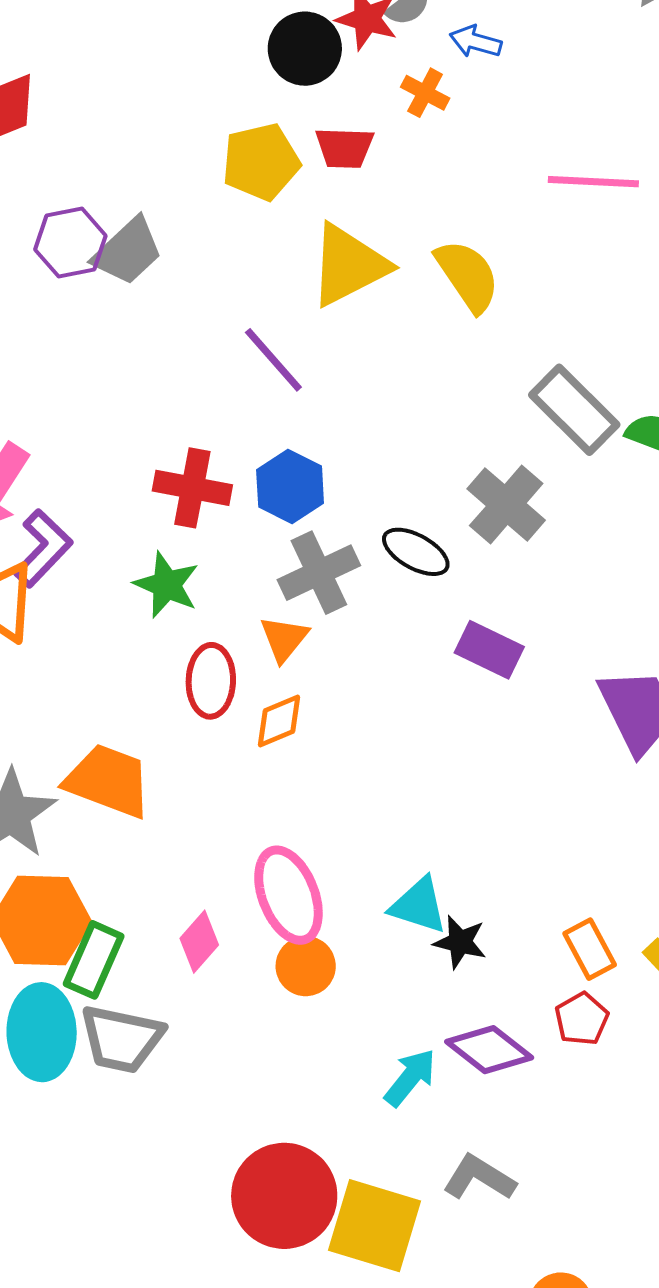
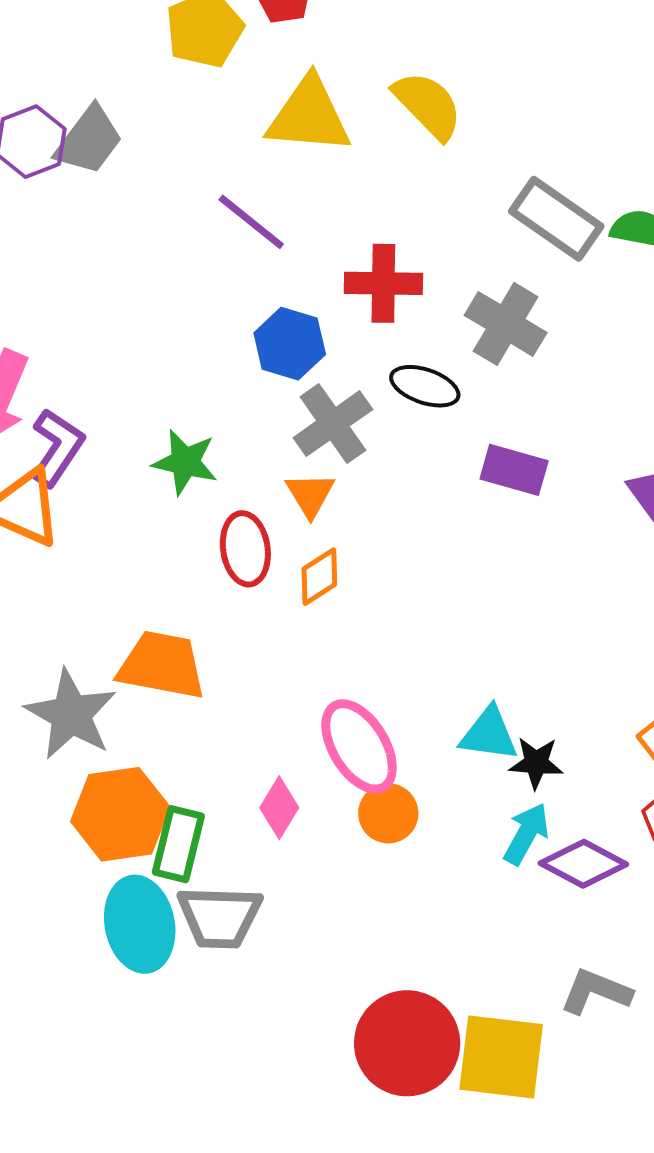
yellow triangle: (349, 265) -> (309, 116), turned 42
red cross: (192, 488) -> (383, 283), moved
cyan arrow: (410, 1078) -> (526, 834), moved

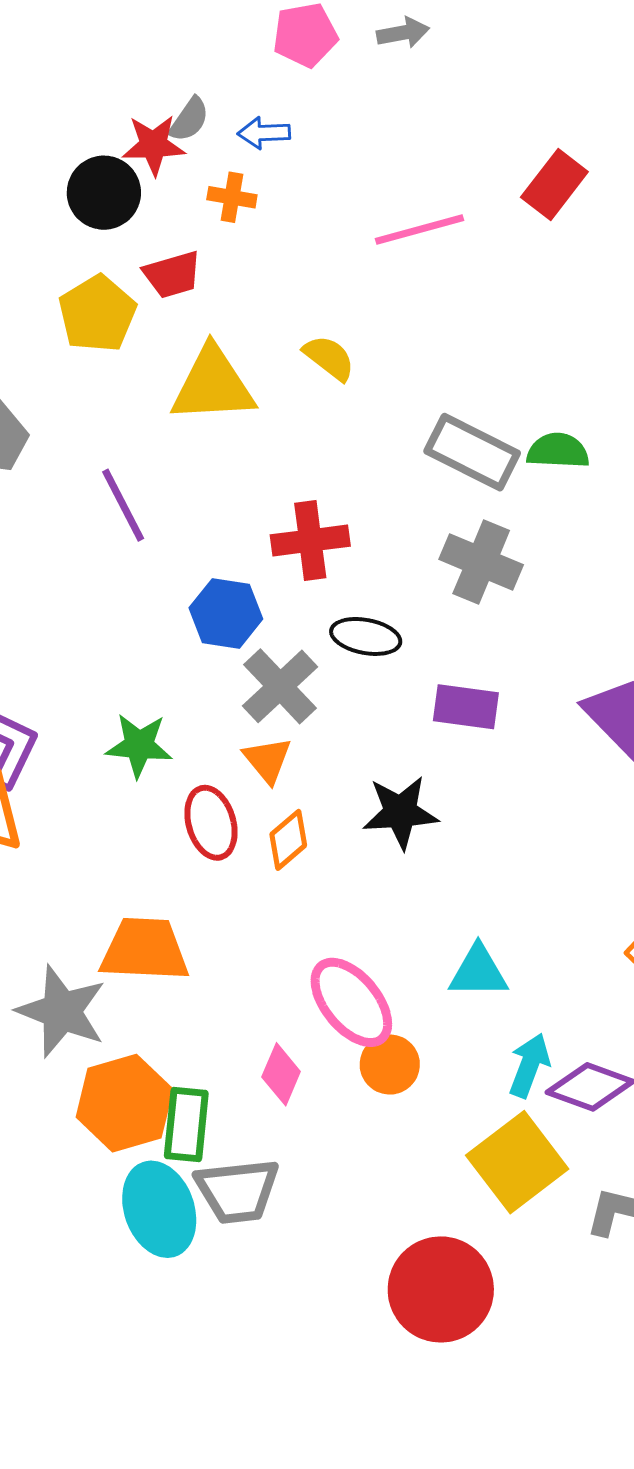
yellow semicircle: (428, 105) -> (329, 358), size x0.7
purple line: (251, 222) -> (123, 505), moved, turned 32
gray cross: (506, 324) -> (481, 562), moved
black star: (536, 763) -> (400, 812), moved, size x1.4
yellow square: (501, 1057) -> (517, 1162), moved, turned -36

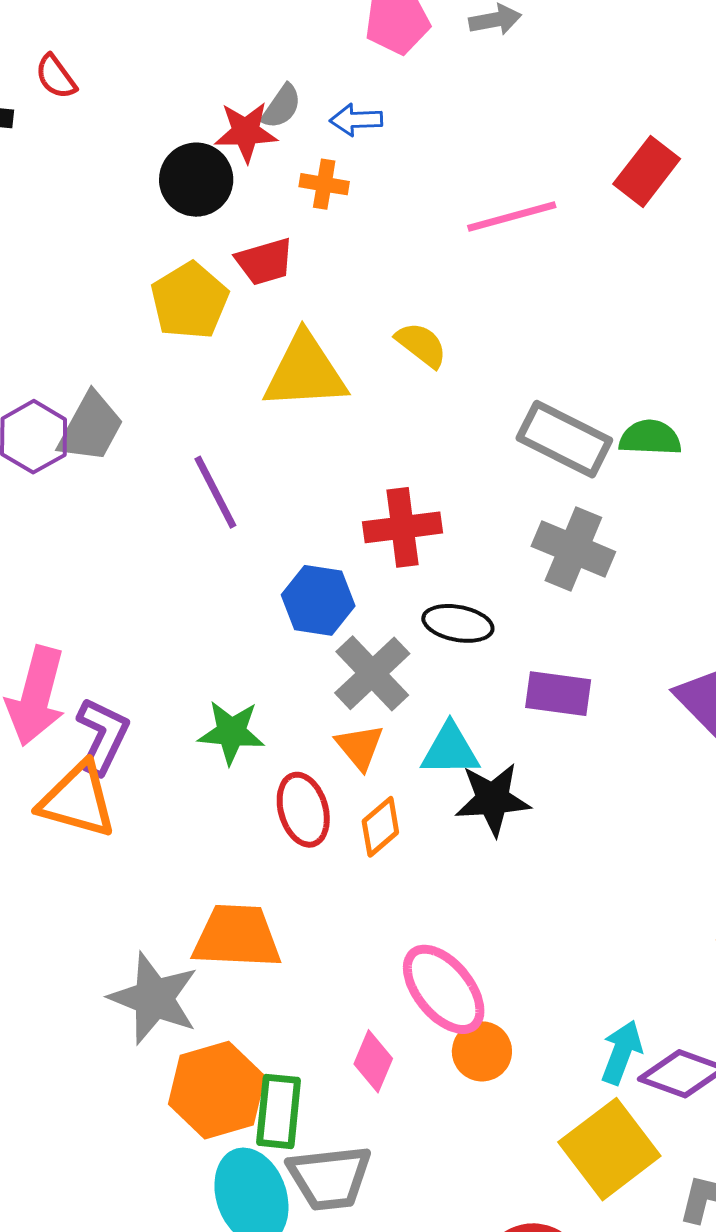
cyan triangle: (478, 972) -> (450, 750), moved

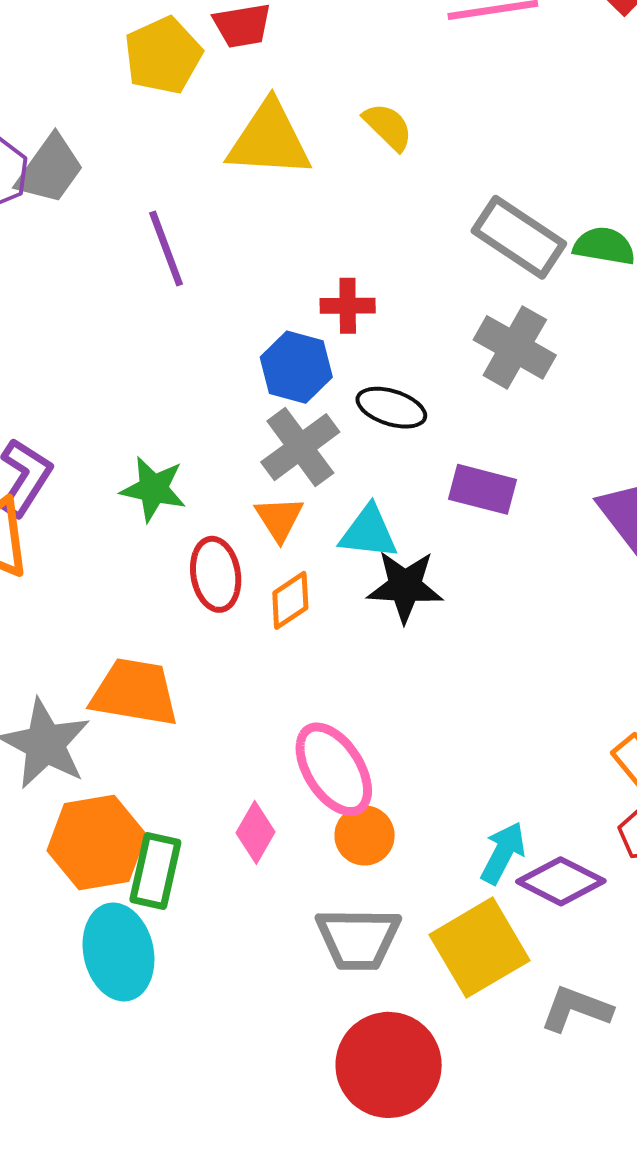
red cross: (403, 527) -> (348, 306), size x0.7
blue hexagon: (318, 600) -> (296, 367), moved
gray trapezoid: (330, 1178) -> (358, 939), moved

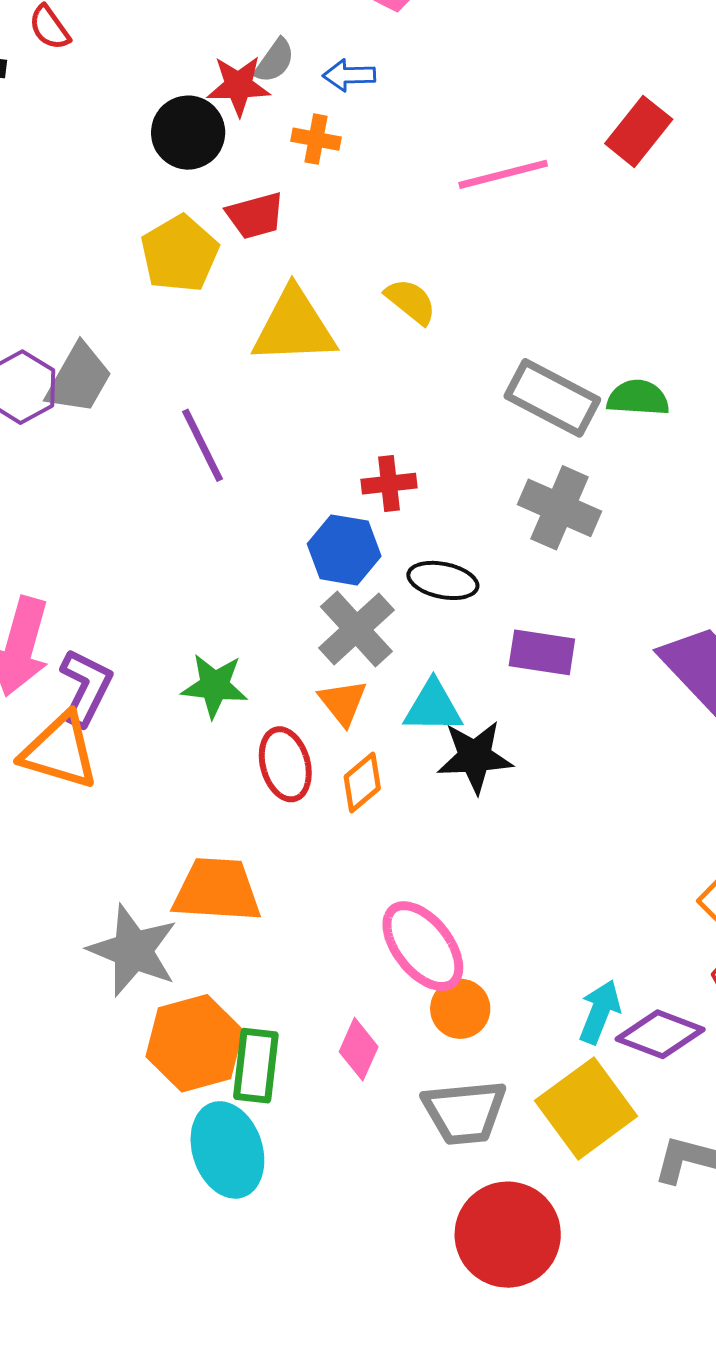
pink diamond: (255, 832) -> (359, 1049), moved

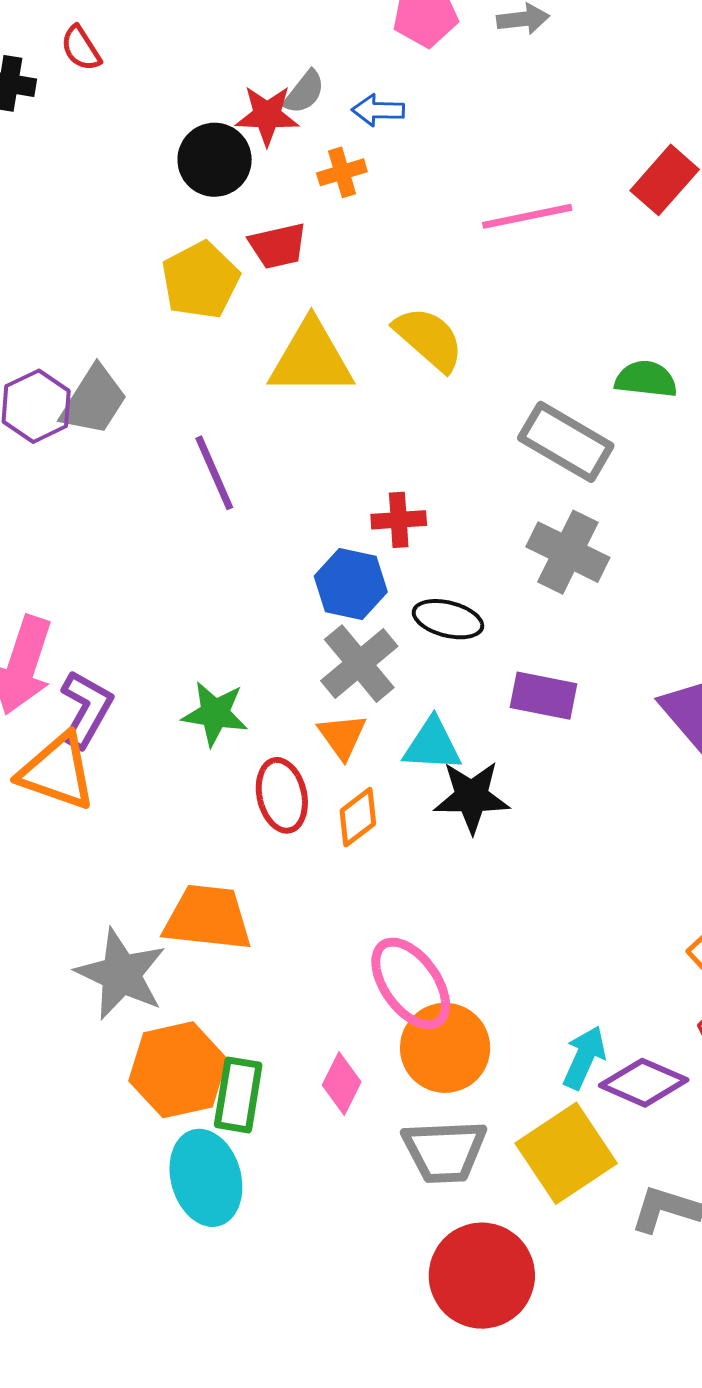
orange cross: (316, 139) -> (342, 172), turned -30
yellow semicircle: (411, 301) -> (429, 339), size x1.4
green semicircle: (638, 398) -> (646, 379), moved
orange circle: (460, 1009) -> (445, 1048), size x1.5

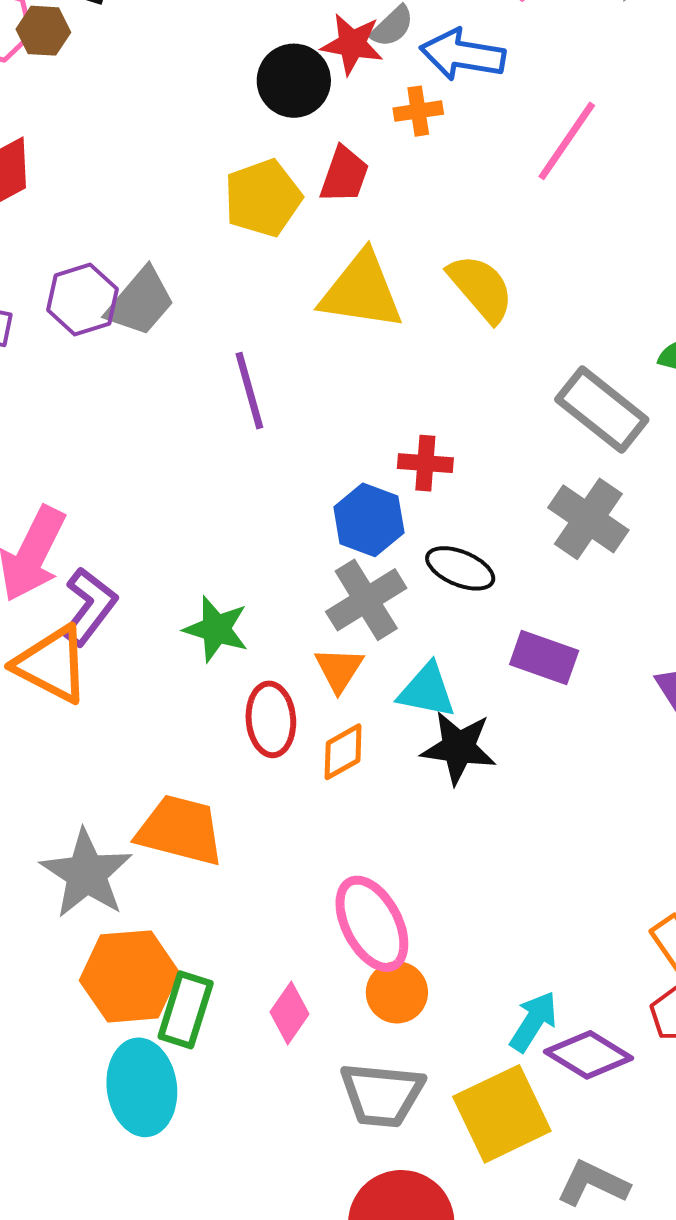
blue arrow: (378, 110) -> (463, 55), size x1.6
pink line: (527, 216) -> (567, 141), moved, turned -52
red trapezoid: (278, 246) -> (344, 175), turned -66
orange circle: (445, 1048) -> (397, 992), size x0.7

